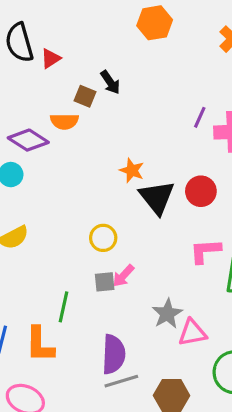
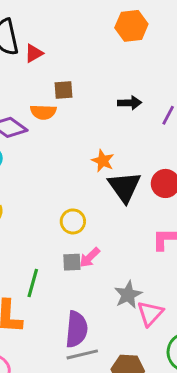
black arrow: (110, 82) -> (130, 103), moved, turned -60
brown square: (85, 96) -> (63, 90), turned -30
pink triangle: (192, 333) -> (150, 313), turned -40

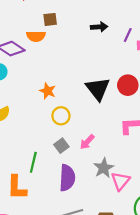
orange star: (103, 161) -> (48, 91), moved
pink arrow: (90, 257) -> (87, 142), moved
gray square: (72, 262) -> (61, 146), turned -32
purple semicircle: (76, 329) -> (67, 178), moved

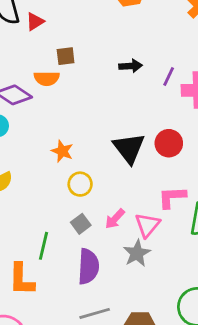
pink triangle: (120, 181) -> (147, 225), moved

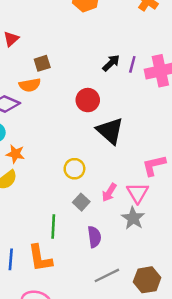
black arrow: (131, 66) -> (111, 63), moved, turned -30
red circle: (169, 143) -> (88, 100), moved
orange star: (62, 151) -> (15, 154), moved
purple semicircle: (88, 266) -> (94, 237), size x0.7

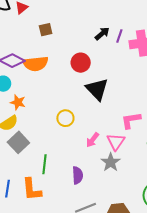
orange semicircle: (30, 85) -> (36, 64), moved, size x1.4
gray square: (81, 202) -> (18, 142), moved, size x1.5

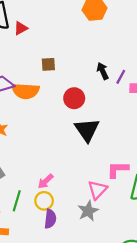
brown square: (46, 30) -> (48, 64), moved
black arrow: (102, 34) -> (103, 71), turned -84
yellow circle: (65, 118) -> (44, 201), moved
pink arrow: (93, 140) -> (46, 181), moved

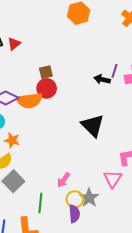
black arrow: (103, 71) -> (102, 79), moved, turned -42
red circle: (74, 98) -> (47, 88), moved
yellow circle: (44, 201) -> (75, 199), moved
gray star: (88, 211) -> (89, 198), moved

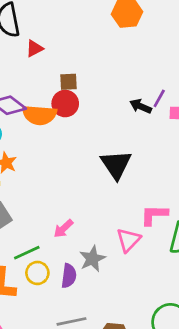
red triangle: (14, 44) -> (34, 48), moved
yellow circle: (75, 199) -> (37, 273), moved
green line: (40, 203) -> (27, 253), turned 48

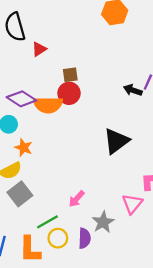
black triangle: (116, 165) -> (116, 141), turned 32

